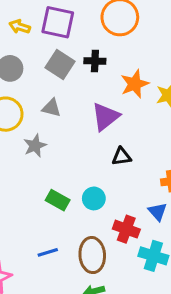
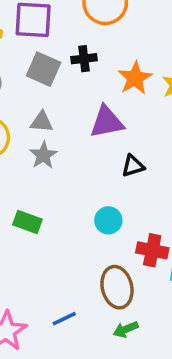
purple triangle: (105, 117) -> (107, 122), turned 36
gray star: (35, 146) -> (43, 155), moved
green rectangle: (58, 200) -> (27, 222), moved
blue line: (48, 252) -> (64, 319), moved

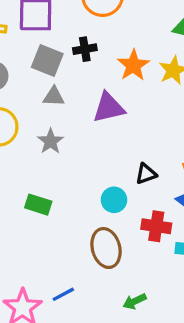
gray triangle: (42, 122) -> (54, 97), moved
black triangle: (133, 166) -> (146, 174), moved
brown ellipse: (117, 287) -> (106, 248), moved
blue line: (64, 319) -> (63, 294), moved

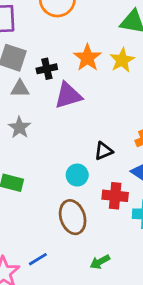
black cross: (85, 49) -> (47, 69), moved

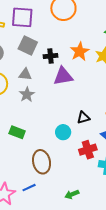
gray triangle: (20, 89) -> (25, 74), moved
red cross: (115, 196) -> (88, 150), turned -30
brown ellipse: (73, 217) -> (42, 162), moved

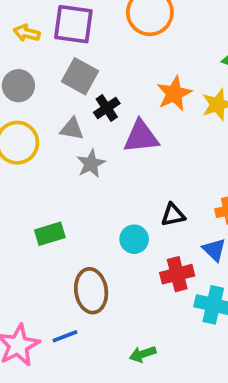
black cross: (51, 56) -> (107, 108), moved, turned -32
gray star: (27, 94) -> (91, 164), moved
green rectangle: (17, 132) -> (50, 234), turned -42

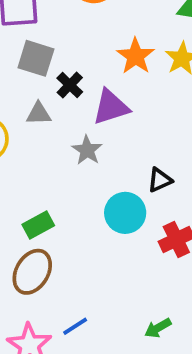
gray star: (91, 164) -> (87, 150), moved
cyan circle: (134, 239) -> (125, 213), size x1.4
brown ellipse: (91, 291) -> (32, 272), moved, turned 51

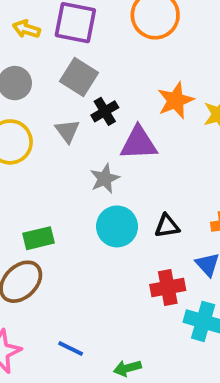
gray triangle: (39, 114) -> (67, 131), turned 40
cyan circle: (125, 213) -> (117, 226), moved
blue line: (75, 326) -> (71, 348), moved, turned 44

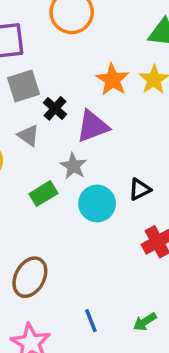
gray square: (79, 77) -> (24, 86), turned -32
green rectangle: (39, 238) -> (43, 194), moved
blue line: (71, 348) -> (91, 321), turned 60

